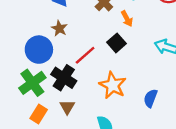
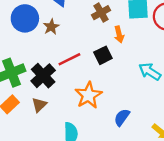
blue circle: (39, 50) -> (25, 18), moved

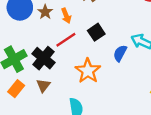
orange arrow: (119, 34) -> (66, 16), moved
blue semicircle: (122, 117) -> (120, 53), moved

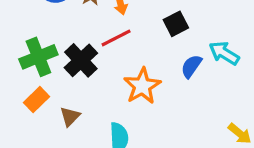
black square: (96, 32) -> (176, 24), moved
brown triangle: (43, 86) -> (70, 117), moved

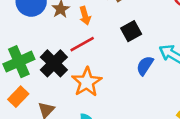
orange star: (142, 86) -> (87, 82), moved

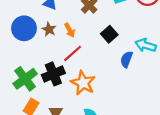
black cross: (54, 63) -> (53, 74), turned 35

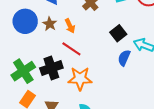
black square: (109, 34) -> (118, 33), moved
red line: (73, 53) -> (71, 49), turned 72
orange star: (83, 83) -> (80, 79), turned -30

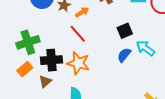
orange arrow: (70, 26) -> (82, 12), turned -112
black cross: (51, 68) -> (52, 60), moved

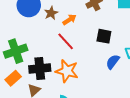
black square: (125, 31) -> (104, 36), moved, turned 35

